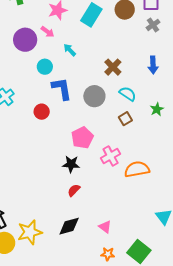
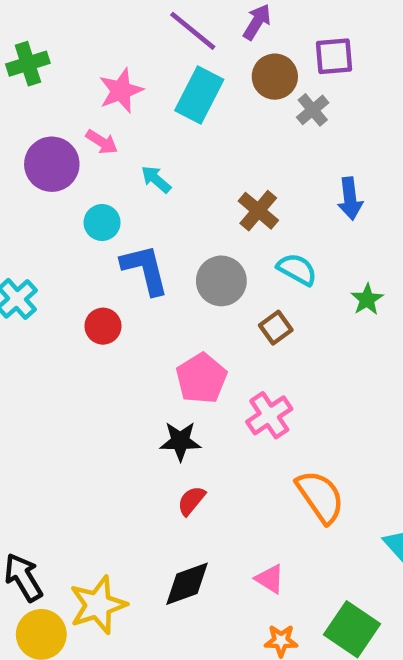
gray cross: (153, 25) -> (313, 110), moved
brown square: (125, 119) -> (276, 328), moved
orange semicircle: (137, 169) -> (320, 497), moved, turned 70

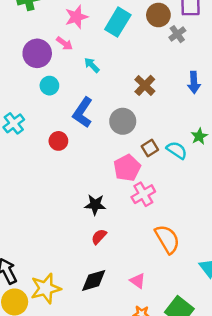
cyan circle: (102, 223) -> (49, 86), moved
cyan semicircle: (297, 269) -> (177, 150), moved
blue L-shape: (145, 270) -> (83, 112), turned -136
pink pentagon: (201, 378) -> (127, 168), moved

